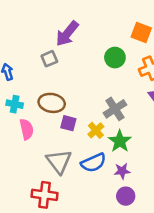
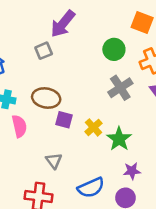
gray cross: (115, 109) -> (120, 88), moved
gray triangle: (59, 161) -> (54, 161), size x0.6
blue semicircle: (93, 163) -> (91, 188), moved
purple star: (122, 171) -> (132, 171), moved

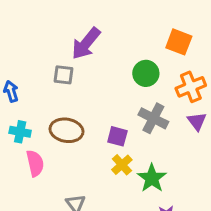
gray square: (44, 51) -> (64, 75), turned 30
gray cross: (120, 88) -> (153, 118), turned -30
purple square: (64, 120) -> (117, 136), moved

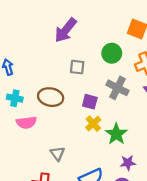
gray square: (64, 75) -> (77, 67), moved
pink semicircle: (35, 163) -> (26, 122), turned 96

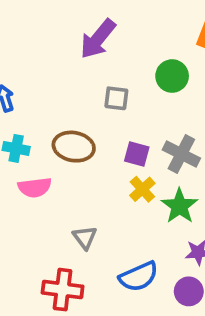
gray cross: (118, 88) -> (181, 154), moved

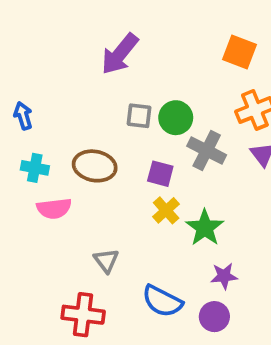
green circle: (172, 76) -> (176, 118), moved
gray cross: (181, 154) -> (207, 151), moved
blue semicircle: (139, 277) -> (162, 301), turned 51

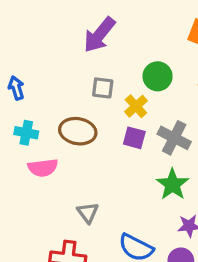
gray square: (139, 116) -> (103, 88), moved
green circle: (176, 118) -> (158, 76), moved
gray cross: (207, 151) -> (174, 138), moved
yellow cross: (166, 210) -> (136, 106), moved

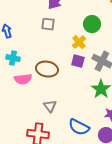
gray square: (103, 88) -> (48, 24), moved
brown ellipse: (78, 131) -> (47, 69), moved

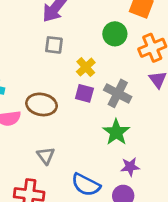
gray square: (48, 24) -> (54, 45), moved
green circle: (92, 24) -> (115, 34), moved

